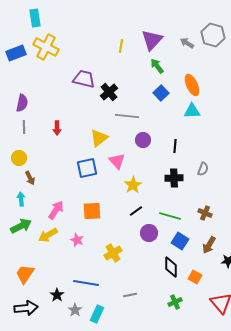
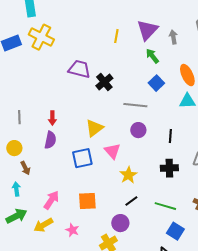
gray arrow: (187, 43) -> (173, 37), moved, turned 48
purple semicircle: (22, 103) -> (50, 140), moved
gray line: (127, 116) -> (135, 105), moved
purple circle: (149, 233) -> (120, 223), moved

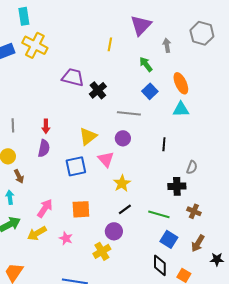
purple triangle: (147, 30) -> (141, 25), moved
purple circle: (138, 130) -> (123, 138), moved
black cross: (169, 168) -> (177, 186), moved

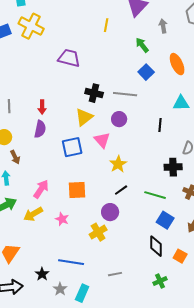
black cross: (98, 90) -> (94, 93), moved, turned -36
cyan triangle: (181, 109) -> (181, 103), moved

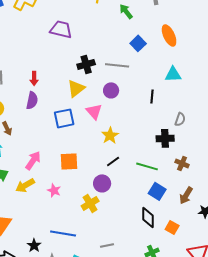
green arrow: (142, 45) -> (126, 11), moved
black cross: (94, 93) -> (86, 64), turned -30

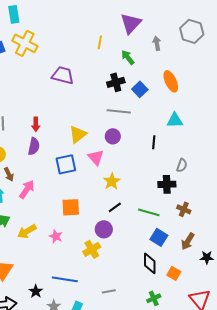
black cross: (86, 64) -> (116, 82), moved
pink arrow: (33, 160) -> (27, 189), moved

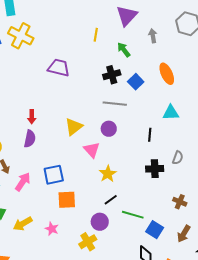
blue square: (66, 164) -> (54, 175), moved
black cross: (167, 184) -> (155, 169), moved
green line: (149, 212) -> (133, 215), moved

